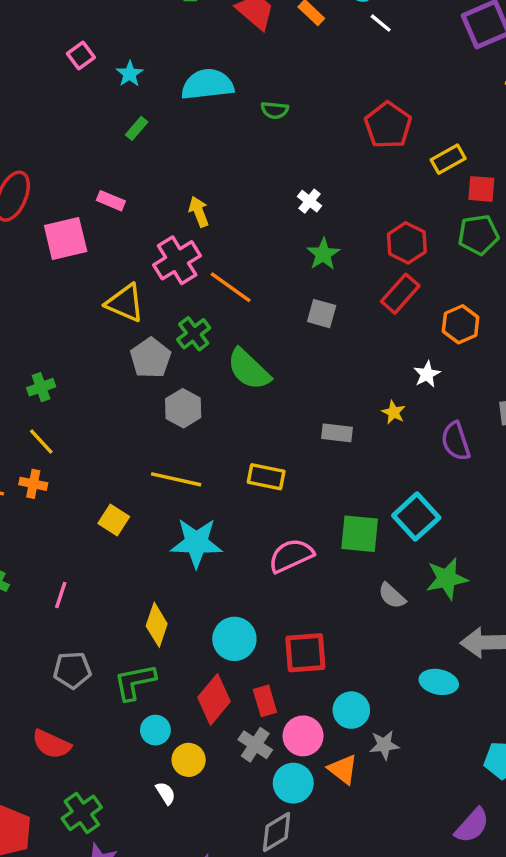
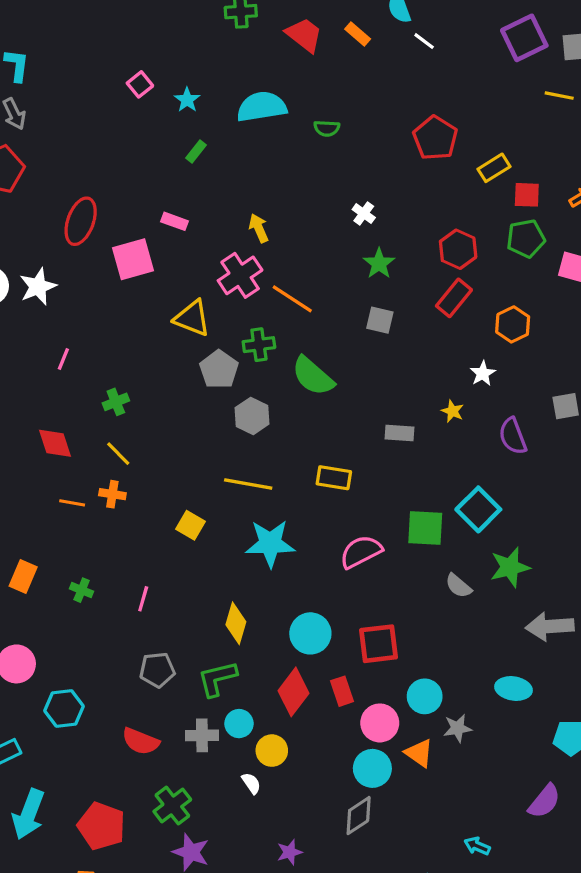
green cross: (194, 334) -> (259, 345), turned 32
cyan ellipse: (439, 682) -> (514, 688), moved
gray cross: (255, 745) -> (202, 735), moved, turned -32

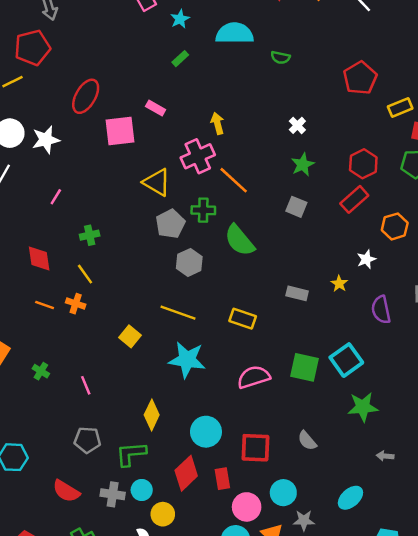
gray semicircle: (458, 586) -> (307, 441), moved
pink line: (143, 599) -> (86, 385), turned -48
gray arrow: (550, 626) -> (385, 456), size x0.5
cyan ellipse: (514, 688) -> (350, 498), turned -60

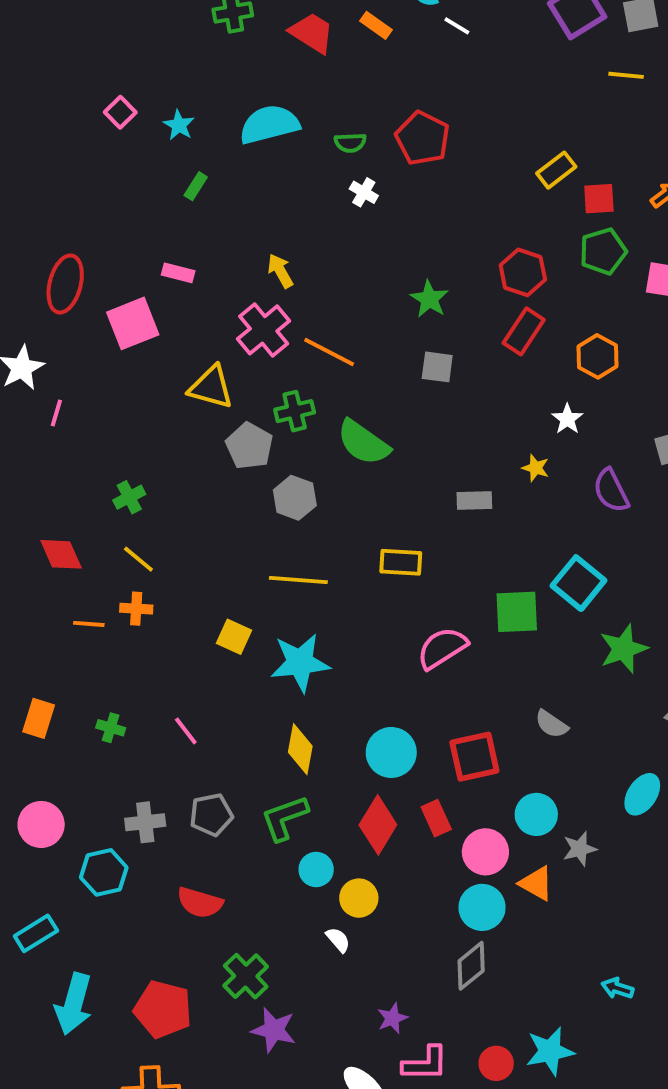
red pentagon: (360, 78) -> (423, 138), moved
white cross: (297, 125) -> (364, 192), moved
pink line: (56, 197) -> (56, 413), moved
cyan star: (187, 360) -> (300, 663), moved
gray cross: (113, 494) -> (145, 822), moved

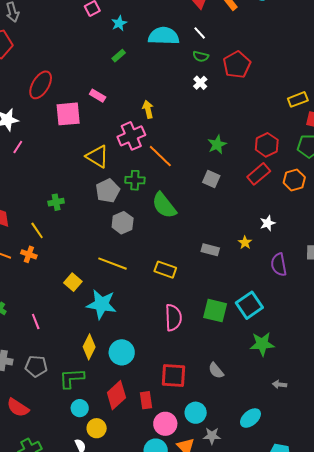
white line: (457, 26) -> (200, 33), moved
orange hexagon: (597, 356) -> (294, 180), moved
green cross: (129, 497) -> (56, 202), moved
pink semicircle: (442, 648) -> (173, 318), turned 104
cyan circle: (391, 752) -> (122, 352), moved

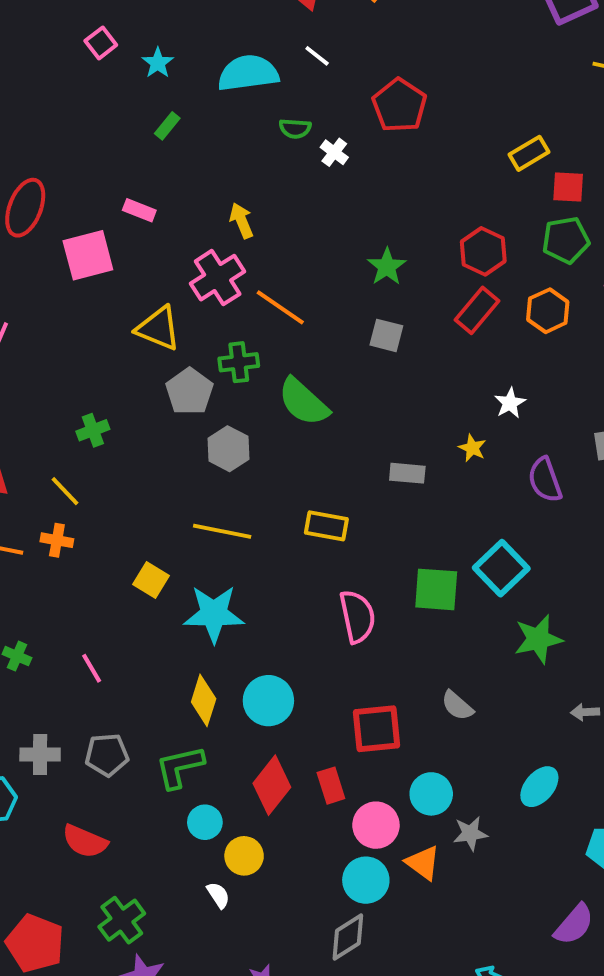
green semicircle: (201, 56) -> (295, 128), moved

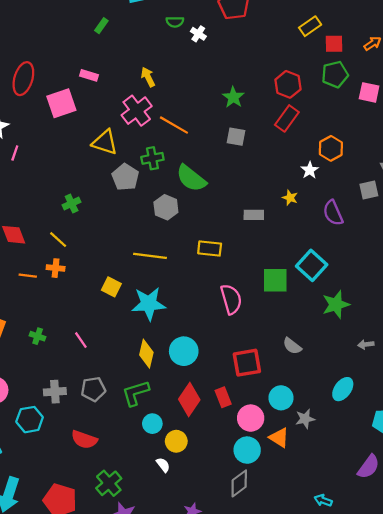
orange hexagon: (548, 311) -> (331, 148), moved
gray hexagon: (228, 449) -> (166, 207), moved

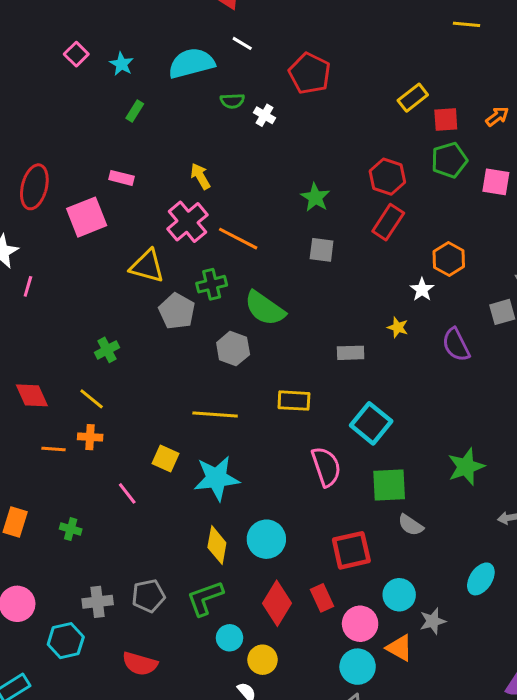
cyan square: (312, 265) -> (371, 423), moved
green square: (275, 280) -> (389, 485), moved
pink line: (81, 340) -> (127, 493), moved

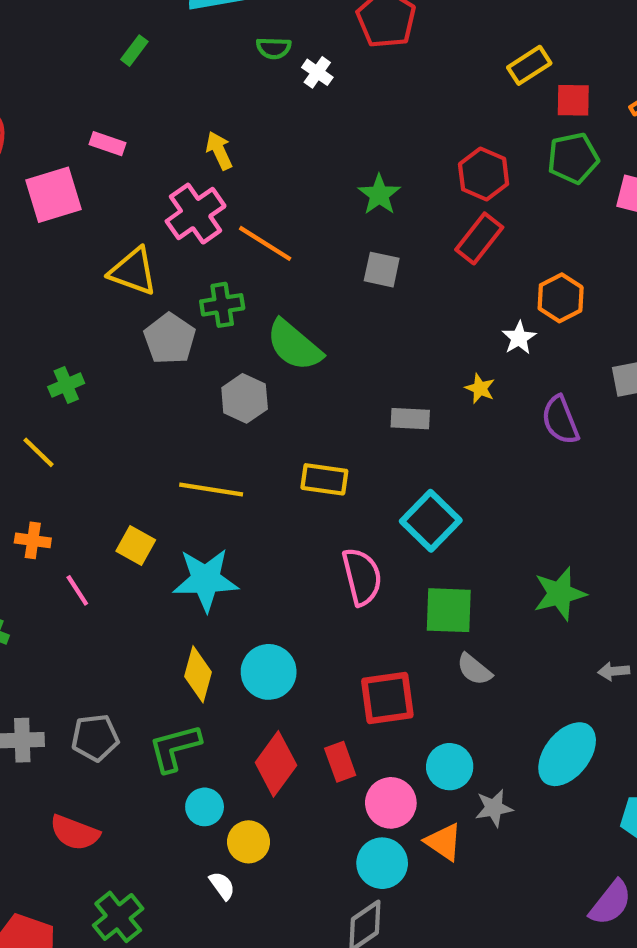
orange cross: (90, 437) -> (33, 540), moved
cyan ellipse: (481, 579) -> (567, 754), size x1.4

